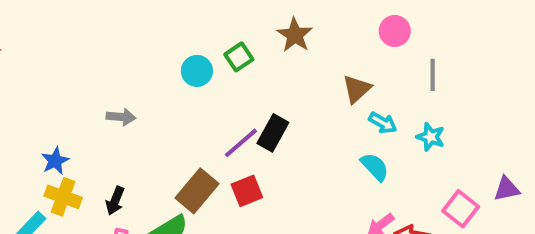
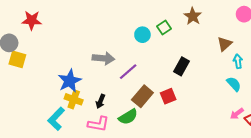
gray arrow: (121, 117) -> (103, 58), size x1.5
cyan arrow: (383, 123) -> (238, 61), turned -128
purple line: (241, 143) -> (128, 72), moved
blue star: (55, 161) -> (70, 81), size x1.6

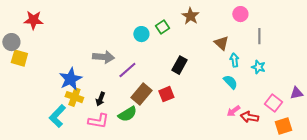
brown triangle: (225, 44) -> (221, 43), turned -35

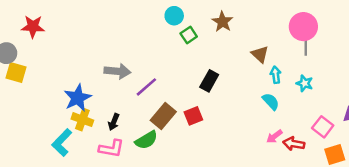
pink circle: (240, 14) -> (303, 27), moved, size x1.5
cyan circle: (141, 34) -> (174, 16), moved

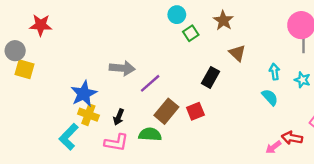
brown triangle: (260, 54) -> (237, 53), moved
pink arrow: (274, 136) -> (273, 147), moved
green semicircle: (146, 140) -> (150, 134), turned -145

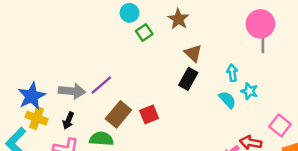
gray arrow: (122, 68) -> (72, 91), moved
black rectangle: (211, 77) -> (188, 79), moved
cyan star: (302, 80) -> (249, 91), moved

